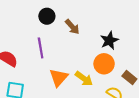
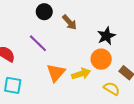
purple line: (41, 48) -> (38, 43), turned -36
yellow arrow: (84, 79) -> (81, 74), turned -54

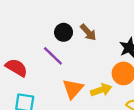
black circle: (44, 12) -> (64, 32), moved

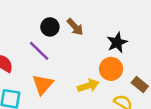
orange triangle: (73, 89) -> (43, 84), moved

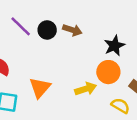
brown arrow: (75, 27) -> (72, 30), turned -30
purple line: (39, 51) -> (21, 26), moved

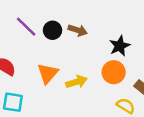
orange triangle: (40, 88) -> (48, 73), moved
yellow arrow: (86, 89) -> (76, 82), moved

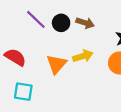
yellow arrow: (76, 82) -> (83, 56), moved

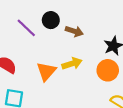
black circle: (61, 23) -> (51, 20), moved

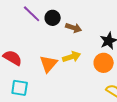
purple line: (26, 28) -> (32, 14), moved

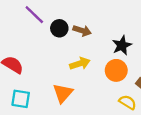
black circle: (53, 18) -> (59, 28), moved
orange triangle: (49, 64) -> (63, 93), moved

